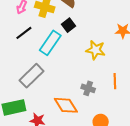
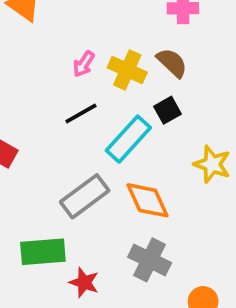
gray cross: (88, 88) -> (150, 260), moved, size x1.5
orange diamond: (66, 105) -> (147, 200), moved

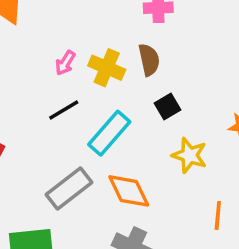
brown semicircle: (172, 63) -> (149, 60), turned 36
black square: (168, 110) -> (168, 107), moved

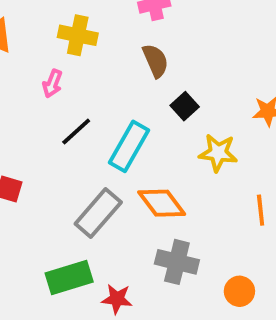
pink arrow: (65, 63) -> (52, 84), moved
yellow cross: (107, 68) -> (78, 35), moved

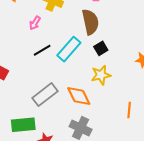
brown semicircle: (155, 61) -> (90, 22), size x1.4
cyan rectangle: (129, 146) -> (69, 49), moved
yellow star: (218, 153) -> (101, 75), moved, turned -30

